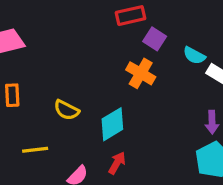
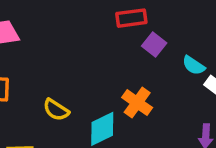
orange cross: (141, 73) -> (137, 103), moved

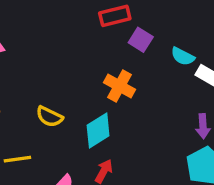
orange cross: (137, 103) -> (119, 86), moved

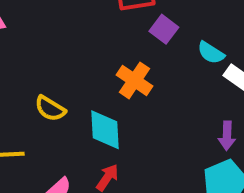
cyan diamond: (98, 130) -> (105, 130), turned -66

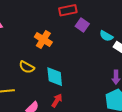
orange cross: (135, 80) -> (43, 39), moved

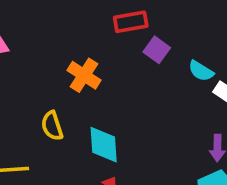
yellow semicircle: (27, 67) -> (52, 126), turned 42

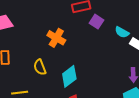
cyan diamond: (104, 145) -> (69, 76), turned 60

